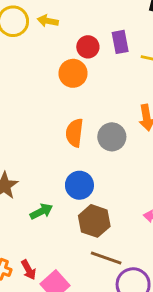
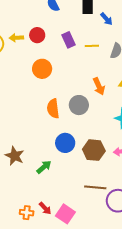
red circle: (88, 47) -> (37, 35), moved
brown hexagon: (94, 221) -> (94, 150), moved

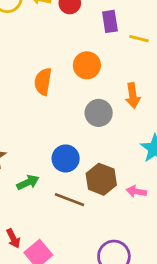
orange circle: (42, 69) -> (87, 65), moved
orange semicircle: (53, 108) -> (43, 82), moved
brown line: (95, 187) -> (70, 200), moved

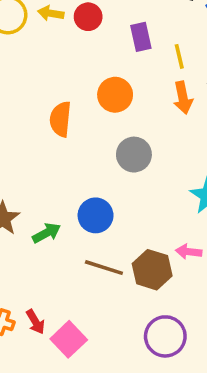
yellow line: (139, 39) -> (179, 56), turned 66
orange arrow: (133, 96) -> (183, 98), moved
brown hexagon: (101, 179) -> (152, 270), moved
green arrow: (28, 182) -> (47, 233), moved

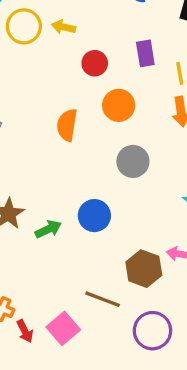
red circle: (88, 17) -> (95, 63), moved
brown line: (104, 268) -> (103, 299), moved
red arrow: (35, 322) -> (25, 331), moved

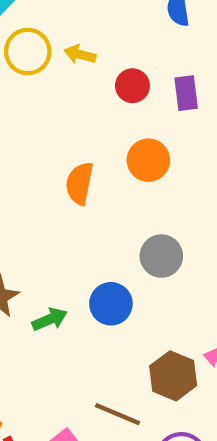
red circle: (95, 63) -> (132, 86), moved
gray circle: (133, 161) -> (161, 256), moved

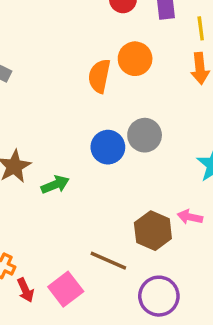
orange semicircle: (79, 183) -> (99, 76), moved
blue circle: (111, 304) -> (108, 147), moved

